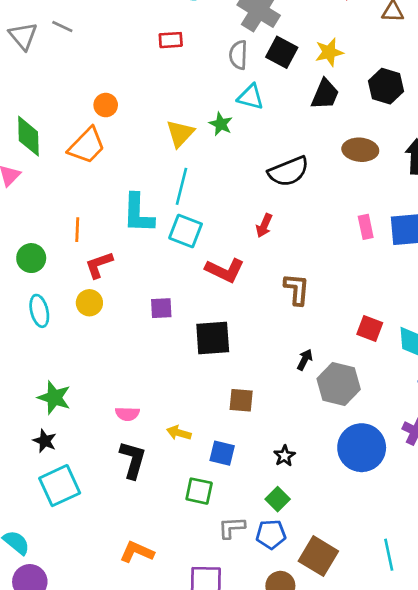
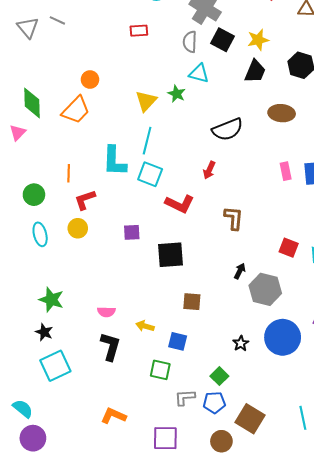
black star: (284, 456) -> (241, 343), moved

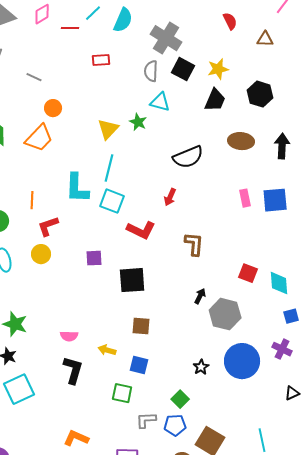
gray line: (57, 20) -> (34, 77), moved
brown square: (192, 302) -> (141, 326), moved

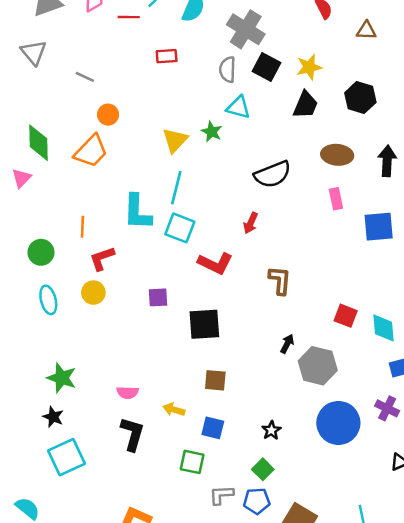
pink rectangle: (245, 198) -> (336, 199), moved
black star: (201, 367) -> (271, 430), moved

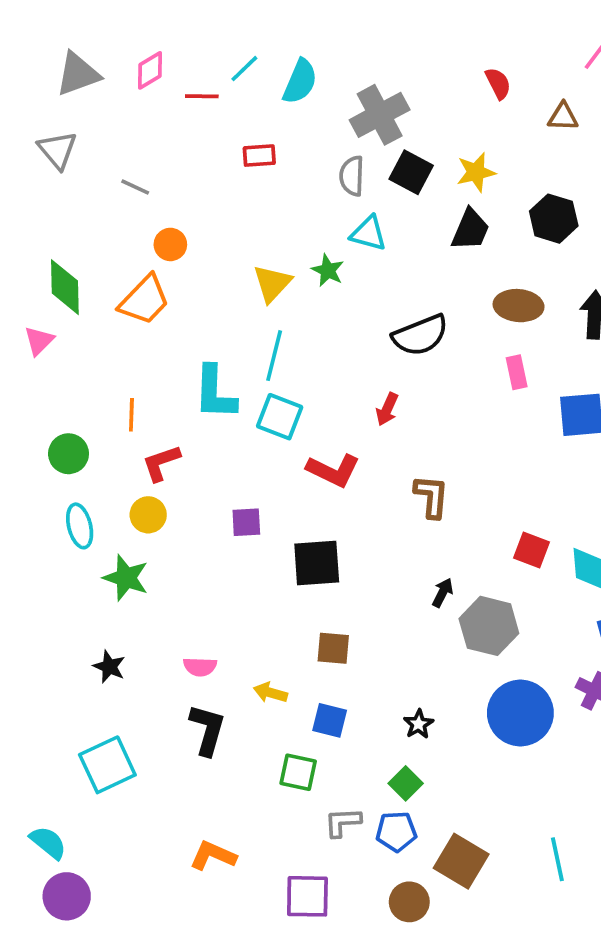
gray cross: (246, 29) -> (380, 115), turned 30
green star: (62, 378) -> (126, 578), moved
black star: (53, 417) -> (109, 667), moved

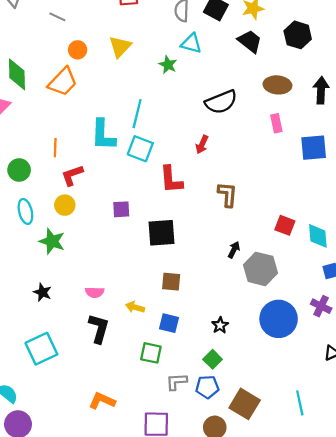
black trapezoid: (470, 230) -> (250, 41), turned -75
yellow triangle: (272, 283) -> (120, 47), moved
red L-shape: (333, 470) -> (171, 180), turned 60

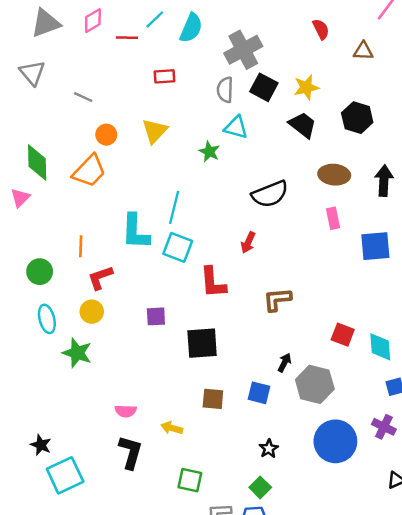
brown L-shape: (227, 194) -> (277, 299), turned -100
black star: (42, 292) -> (41, 445), moved
blue square: (169, 323) -> (259, 393), moved

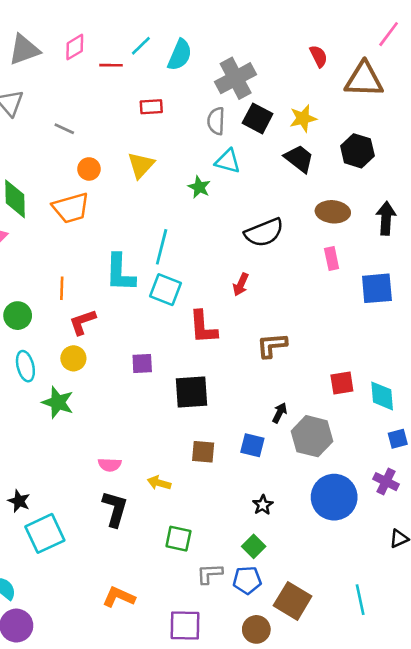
brown triangle: (363, 51) -> (364, 79), size x1.8
orange trapezoid: (89, 171) -> (71, 208), turned 30
red square: (343, 335) -> (342, 383), turned -30

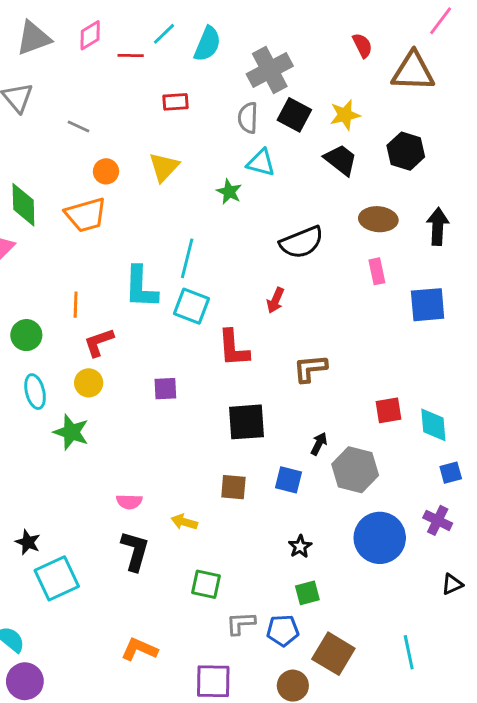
black square: (191, 392) -> (246, 422), moved
green square: (254, 546) -> (307, 593), moved, turned 30

